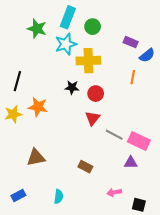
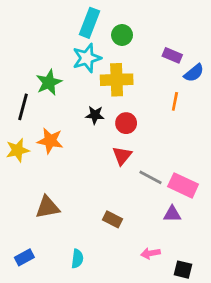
green star: (37, 29) -> (49, 82), moved, turned 30

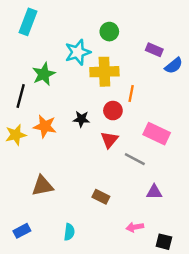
cyan rectangle: (89, 23) -> (28, 22), moved
orange line: (175, 101) -> (131, 94), moved
black star: (95, 115) -> (81, 119), moved
pink rectangle: (183, 185) -> (157, 134), moved

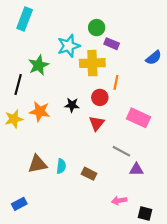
purple rectangle: (154, 50) -> (112, 44), moved
gray line: (135, 159) -> (121, 151), moved
cyan semicircle: (69, 232) -> (61, 166), moved

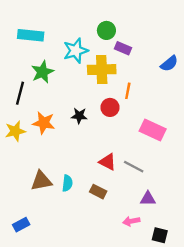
cyan rectangle: (25, 19) -> (31, 35), moved, turned 75
red triangle: (97, 123) -> (108, 162), moved, turned -42
purple triangle: (136, 169) -> (148, 199), moved

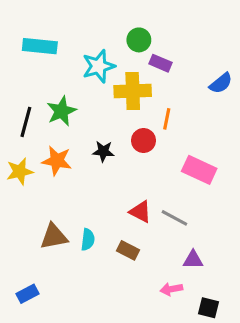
green star: (42, 72) -> (61, 111), moved

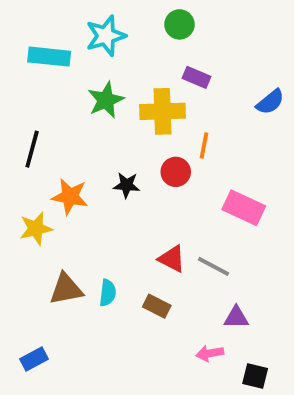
green circle: (139, 40) -> (179, 24), moved
cyan star: (99, 66) -> (106, 36), moved
green star: (61, 111) -> (106, 100), moved
yellow star: (20, 171) -> (36, 229), moved

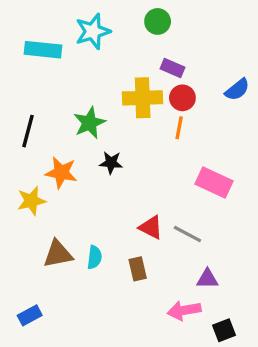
green star: (106, 100) -> (89, 123), moved
red circle: (176, 172) -> (182, 98), moved
brown rectangle: (157, 306) -> (138, 269), turned 50
pink arrow: (210, 353) -> (184, 310), size x1.4
black square: (255, 376) -> (224, 330), turned -35

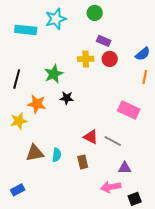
yellow cross: (143, 98) -> (86, 59), size x0.7
orange line: (179, 128) -> (145, 77), moved

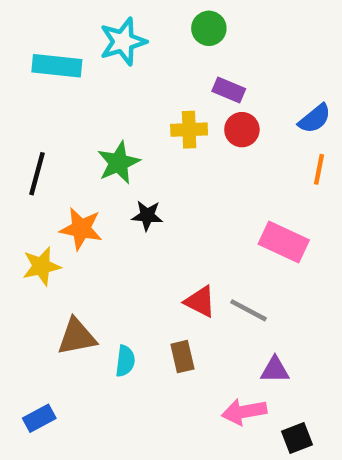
cyan semicircle: (57, 155) -> (125, 361), moved

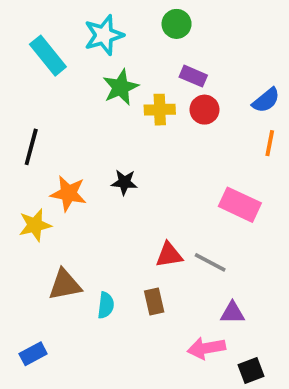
cyan rectangle: (57, 66) -> (48, 56), turned 45
green star: (119, 163) -> (121, 87), moved
red triangle: (200, 301) -> (169, 255), turned -36

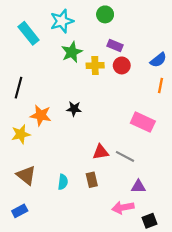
brown triangle: (65, 285) -> (26, 175), moved, turned 50

